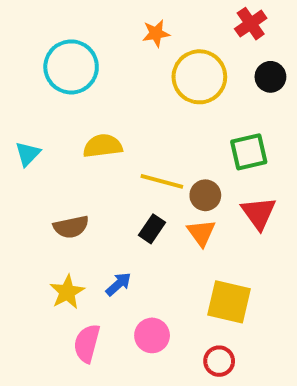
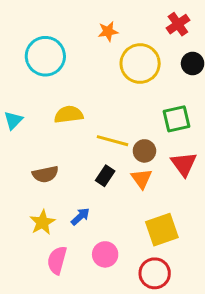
yellow square: (229, 302) -> (162, 230), turned -32
red circle: (219, 361) -> (155, 273), size x1.4

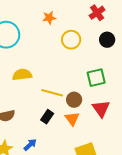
yellow circle: (140, 63) -> (71, 40), size x0.7

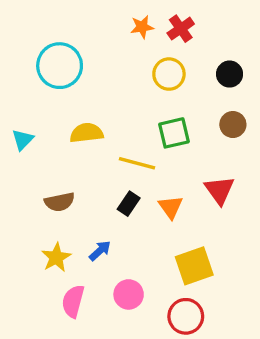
red cross: (97, 13) -> (181, 29), moved
orange star: (49, 18) -> (142, 27), moved
green square: (96, 78) -> (174, 133), moved
brown circle: (74, 100) -> (233, 125), moved

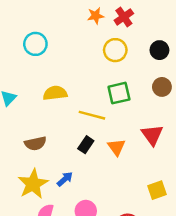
cyan circle: (60, 66) -> (35, 44), size x0.7
yellow star: (56, 257) -> (33, 184), size x1.4
yellow square: (194, 266) -> (157, 190), moved, size x0.7

